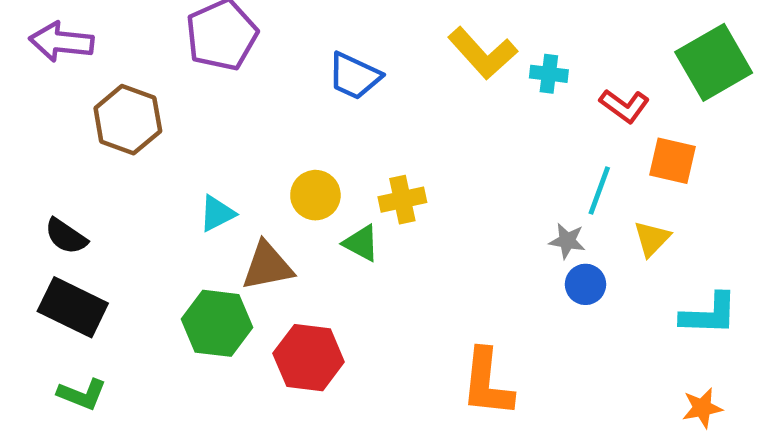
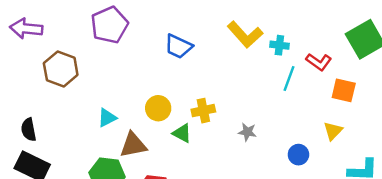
cyan line: (599, 191) -> (289, 78), moved
black semicircle: (66, 236) -> (29, 130), turned 45
gray star: (567, 241) -> (247, 132), moved

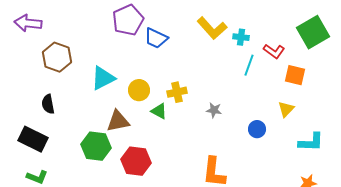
purple pentagon: (109, 25) -> (128, 20), moved
cyan triangle: (107, 118) -> (103, 78), moved, size x1.5
black semicircle: (29, 130) -> (48, 104), moved

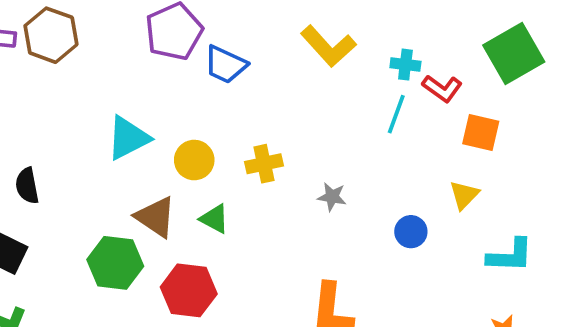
cyan cross: (241, 37) -> (405, 65), moved
brown hexagon: (57, 57) -> (51, 35), moved
green triangle: (159, 111) -> (214, 219), moved
brown triangle: (118, 121) -> (156, 217), turned 45

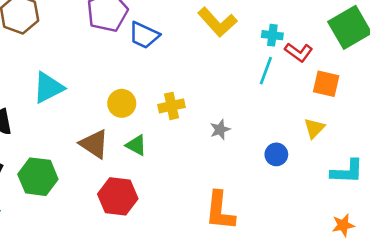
cyan triangle: (128, 138) -> (48, 88), moved
gray star: (332, 197) -> (220, 130), turned -30
green hexagon: (115, 263) -> (38, 177), moved

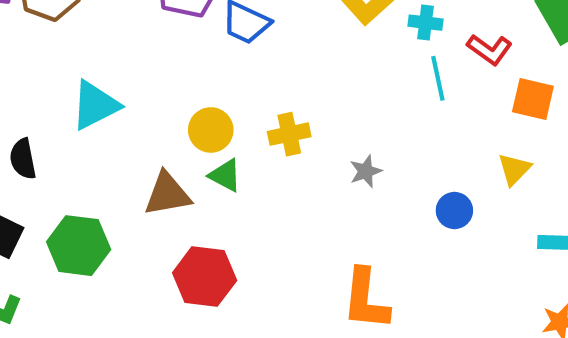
cyan cross: (272, 35) -> (426, 23), moved
cyan line: (266, 71) -> (438, 78), turned -32
brown triangle: (94, 144) -> (167, 194), turned -44
green triangle: (136, 145) -> (225, 175), moved

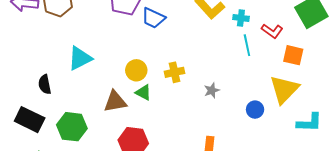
yellow triangle: (514, 169) -> (284, 89), size x1.8

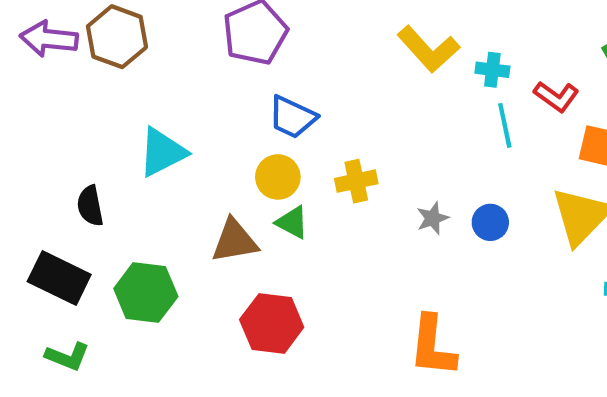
blue trapezoid: (153, 18) -> (292, 117), moved
blue circle: (255, 110) -> (490, 222), moved

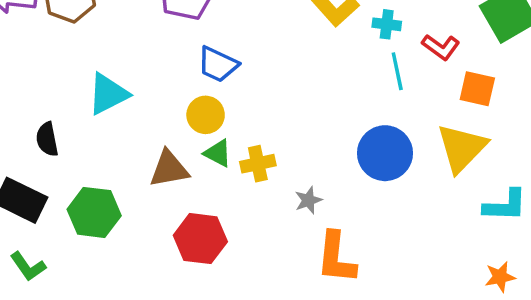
yellow cross: (356, 181) -> (258, 164), moved
gray star: (433, 218) -> (308, 200), moved
blue circle: (490, 222) -> (385, 153), size x1.8
green L-shape: (67, 356) -> (28, 266), turned 33

